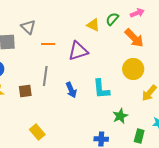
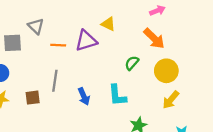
green semicircle: (112, 19) -> (132, 63), moved
purple triangle: (78, 51) -> (86, 41), moved
yellow circle: (133, 69) -> (166, 71), moved

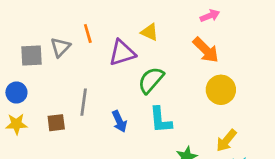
gray triangle: (36, 26) -> (60, 47), moved, turned 30
orange line: (58, 45) -> (88, 34), moved, turned 72
green semicircle: (132, 63) -> (151, 80), moved, size x1.5
yellow arrow: (171, 100) -> (226, 141), moved

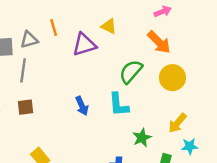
gray triangle: (60, 47) -> (29, 40), turned 30
green semicircle: (151, 80) -> (131, 72), moved
gray line: (84, 102) -> (23, 70), moved

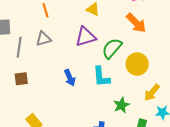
gray triangle: (29, 40) -> (43, 39), moved
purple triangle: (84, 45) -> (86, 37), moved
yellow circle: (172, 78) -> (137, 64), moved

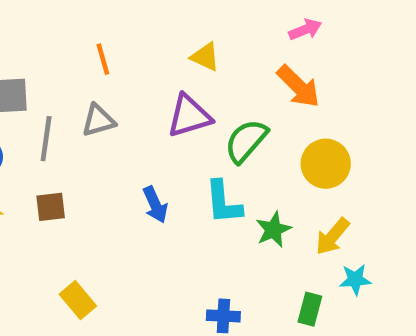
yellow circle: (137, 64) -> (326, 164), moved
green star: (121, 105) -> (273, 230), moved

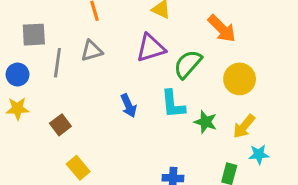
brown square: (51, 207) -> (60, 125), moved, turned -30
green star: (273, 230) -> (206, 122), turned -30

